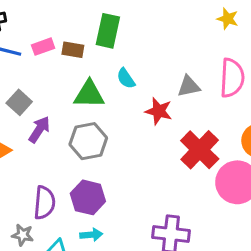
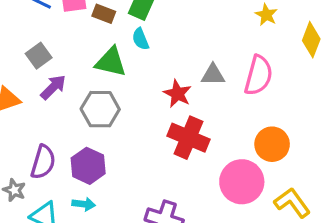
cyan semicircle: (126, 78) -> (140, 39), moved
red cross: (200, 150) -> (188, 138), moved, turned -33

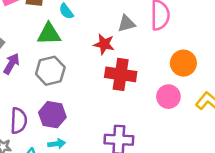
pink circle: (242, 182) -> (168, 97), size x0.7

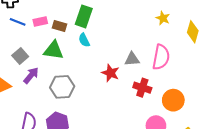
green triangle: (49, 34) -> (54, 50), moved
red cross: (121, 74) -> (142, 88), moved, size x0.7

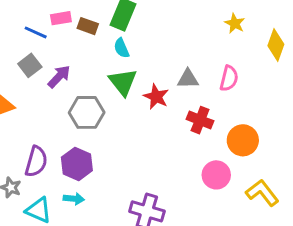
blue line: (18, 22) -> (36, 32), moved
green triangle: (54, 50) -> (123, 82), moved, turned 40
pink semicircle: (161, 57) -> (229, 78), size x0.7
purple arrow: (31, 75) -> (59, 77), moved

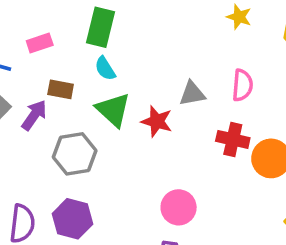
pink rectangle: (61, 18) -> (40, 43), moved
brown rectangle: (88, 26) -> (61, 89), moved
red cross: (200, 120) -> (233, 139), moved
pink circle: (216, 175) -> (179, 207), moved

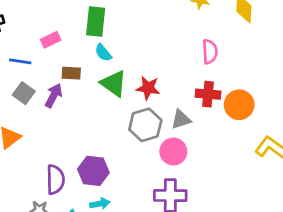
gray triangle: (192, 94) -> (181, 119), moved
gray hexagon: (75, 154) -> (145, 125), moved

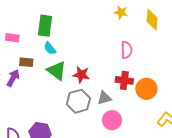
pink rectangle: (51, 40) -> (12, 38), turned 32
pink circle: (173, 151) -> (112, 120), moved

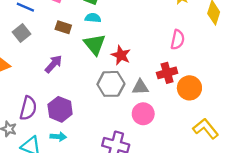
cyan semicircle: (50, 48) -> (93, 18), turned 120
purple arrow: (13, 78) -> (54, 64), moved
red cross: (124, 80) -> (167, 73), turned -36

